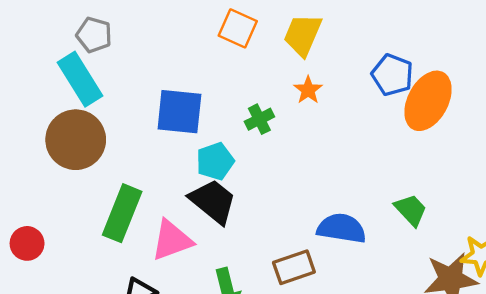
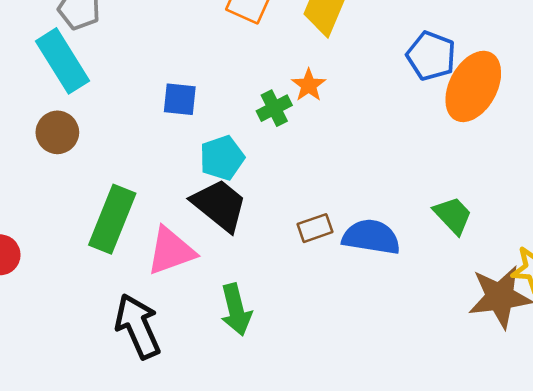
orange star: (308, 90) -> (309, 85), moved
blue square: (179, 112) -> (180, 99), size x0.6
brown circle: (76, 140) -> (57, 132), size x0.6
brown rectangle: (294, 267) -> (315, 228), moved, size x0.7

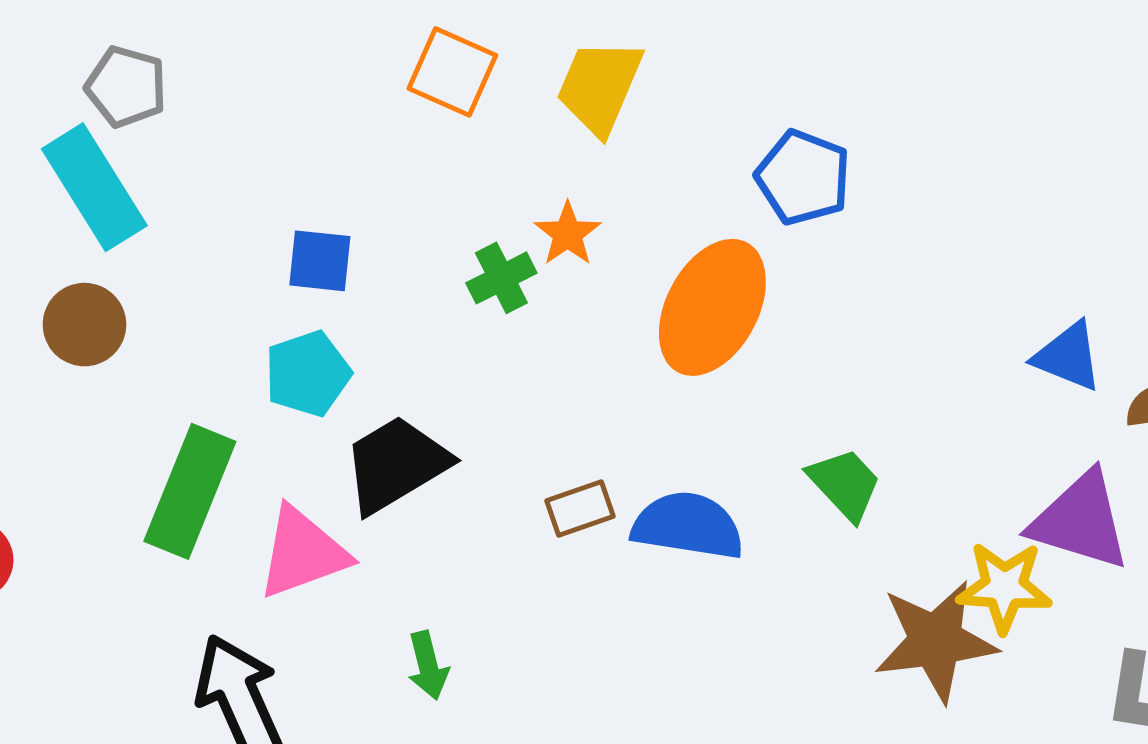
orange ellipse: (473, 86) -> (712, 307), moved
cyan pentagon: (222, 158) -> (308, 374), moved
black trapezoid: (219, 205) -> (396, 464), turned -70
green arrow: (236, 310) -> (428, 666), size x0.7

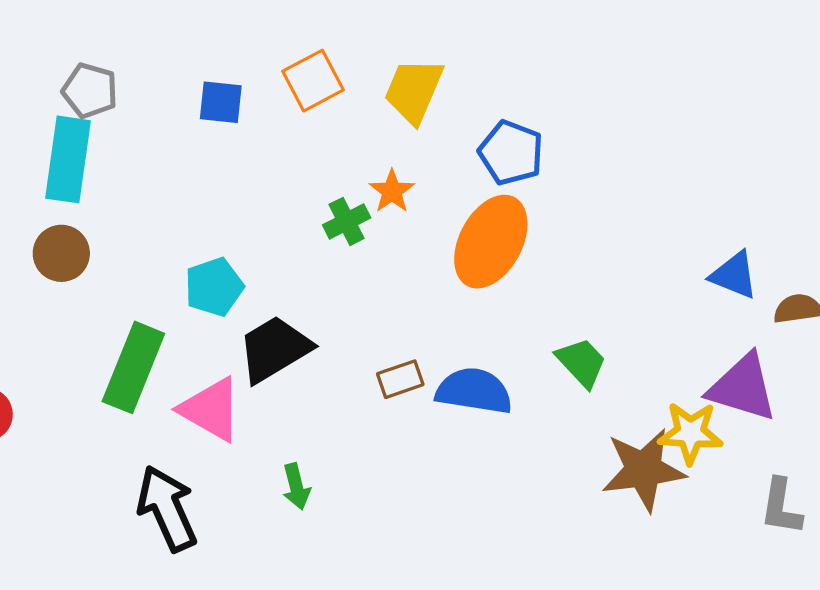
orange square: (452, 72) -> (313, 81), turned 38
blue pentagon: (803, 177) -> (511, 153), moved
cyan rectangle: (94, 187) -> (68, 159), turned 40
blue square: (320, 261) -> (221, 102), moved
pink triangle: (303, 553) -> (211, 409), turned 50

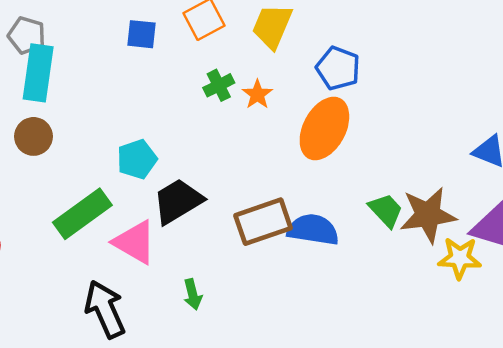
gray pentagon: (90, 91) -> (27, 35), moved
green cross: (347, 221) -> (219, 85), moved
green rectangle: (133, 367) -> (82, 214), turned 32
brown rectangle: (400, 379) -> (263, 222), size x1.8
brown star: (644, 470) -> (428, 215), moved

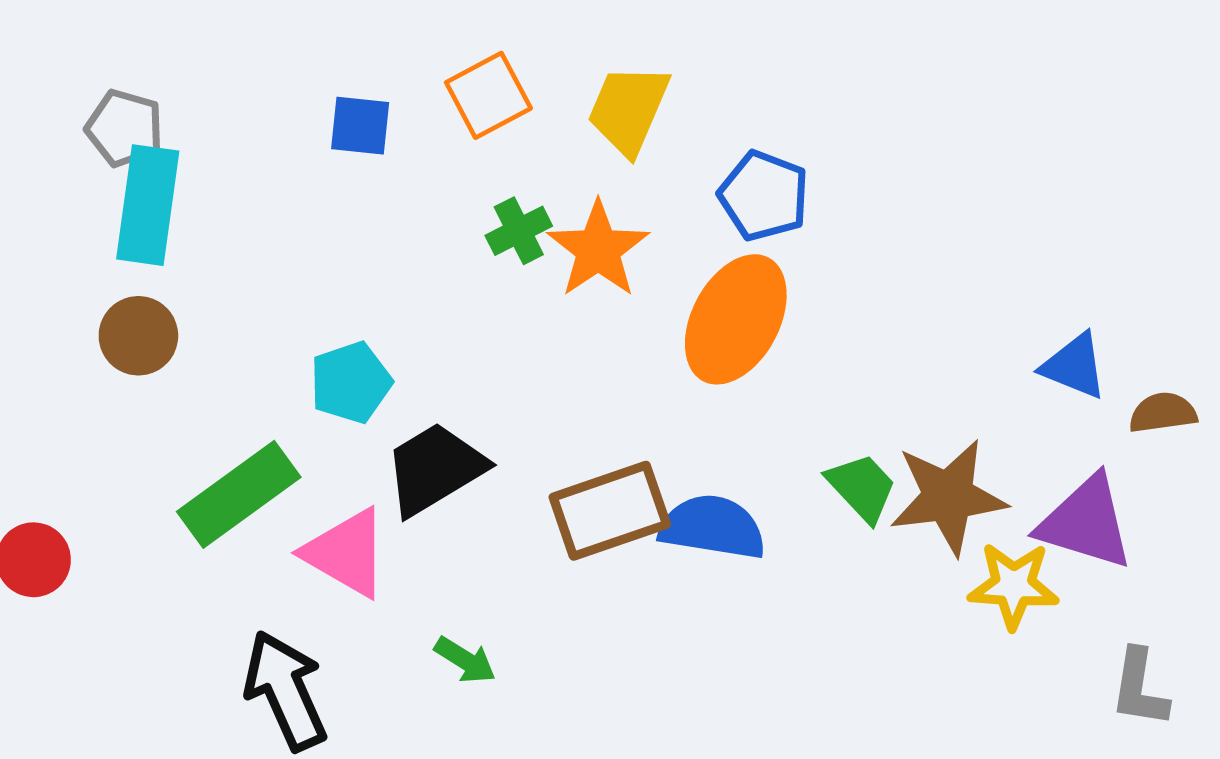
orange star: (257, 94) -> (598, 249), size x1.6
green arrow: (193, 294) -> (465, 660), turned -44

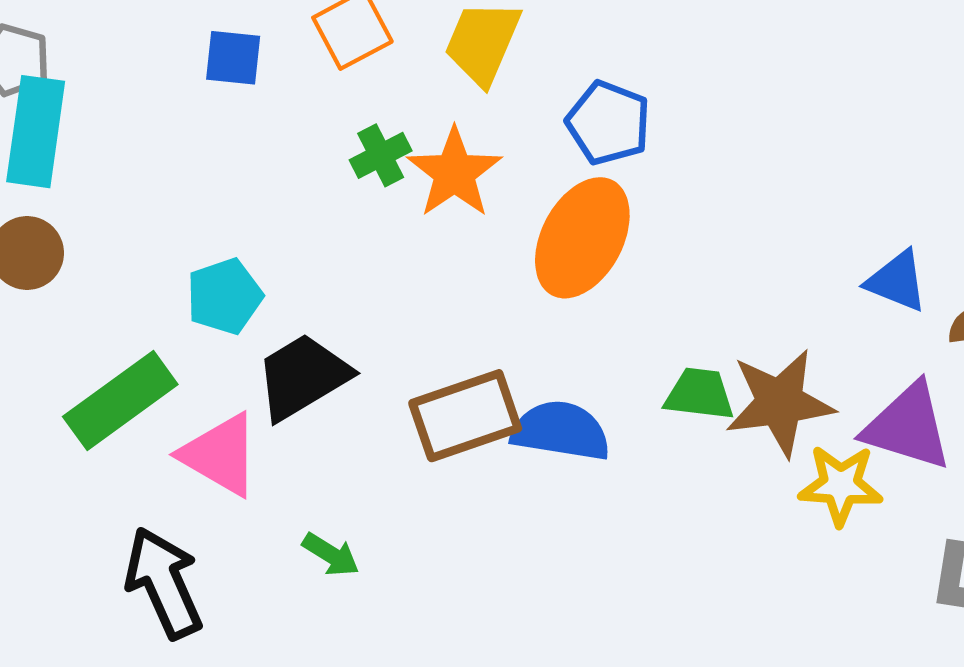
green trapezoid: (862, 487) -> (700, 394), turned -40

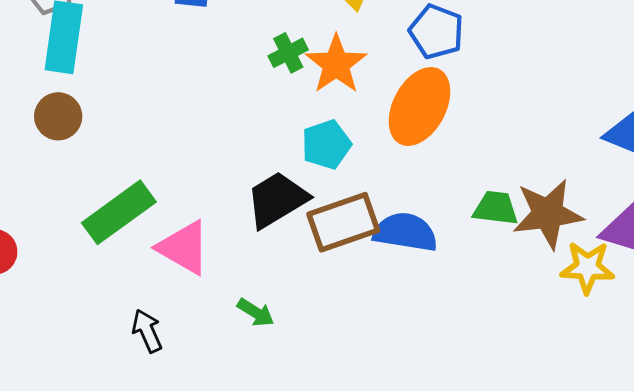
cyan pentagon: (224, 296) -> (326, 145), moved
black trapezoid: (303, 377) -> (277, 200), moved
black arrow: (164, 583) -> (147, 331), size x0.6

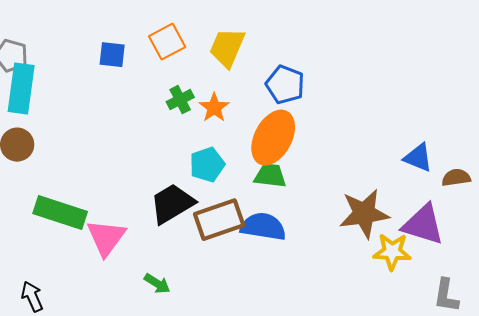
orange star: (336, 64) -> (214, 108), size x0.7
green trapezoid: (496, 208) -> (270, 176), moved
green rectangle: (119, 212) -> (60, 213), turned 54
pink triangle: (184, 248) -> (106, 238), turned 36
black arrow: (147, 331) -> (32, 297), moved

